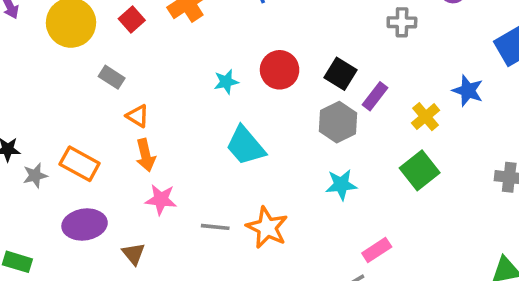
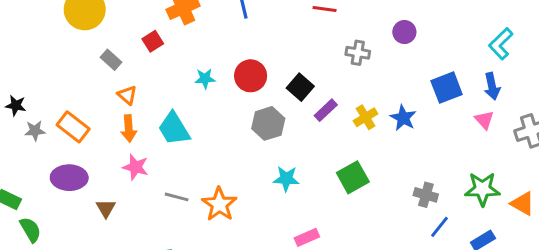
red square: (132, 20) -> (153, 41), moved
yellow cross: (426, 117) -> (366, 117), moved
gray hexagon: (338, 122) -> (268, 123), moved
cyan trapezoid: (246, 146) -> (174, 129), moved

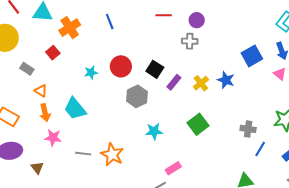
purple circle: (404, 32) -> (197, 20), moved

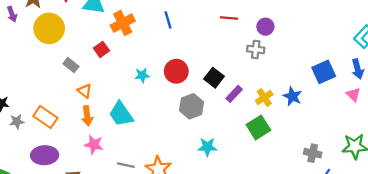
green square: (198, 124) -> (258, 127), moved

